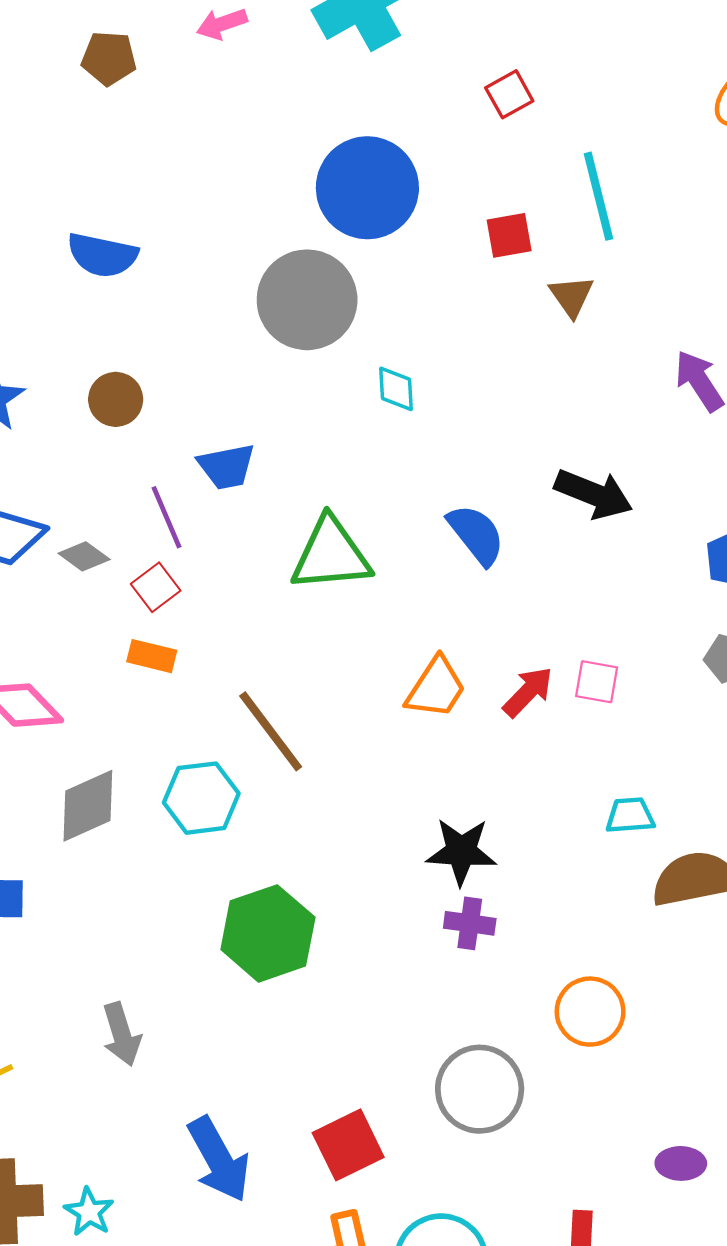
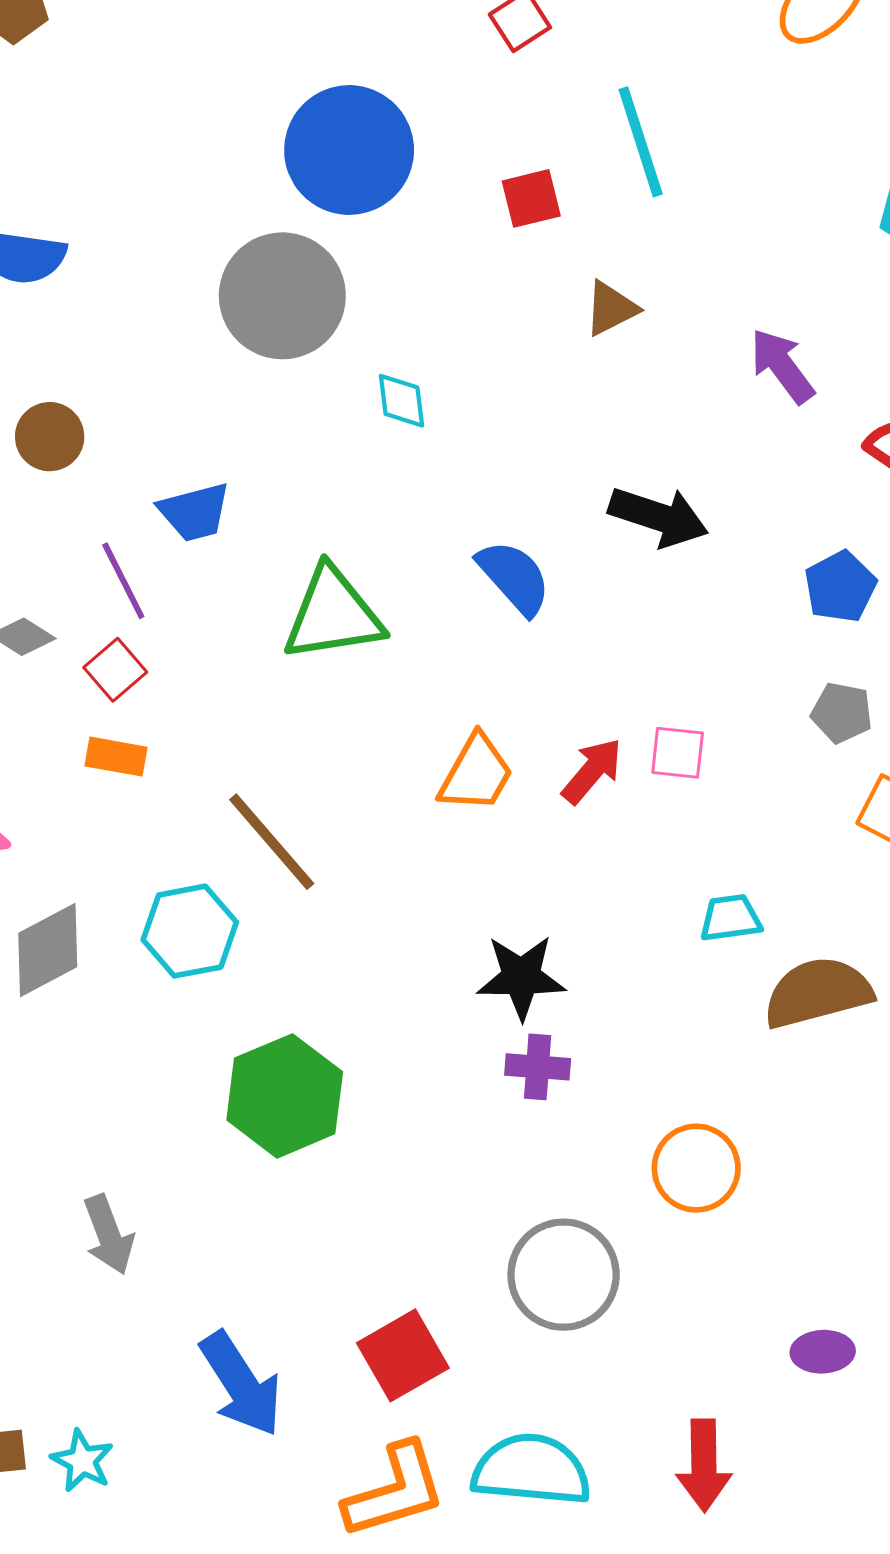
brown triangle: (571, 296) -> (611, 308), moved, turned 42

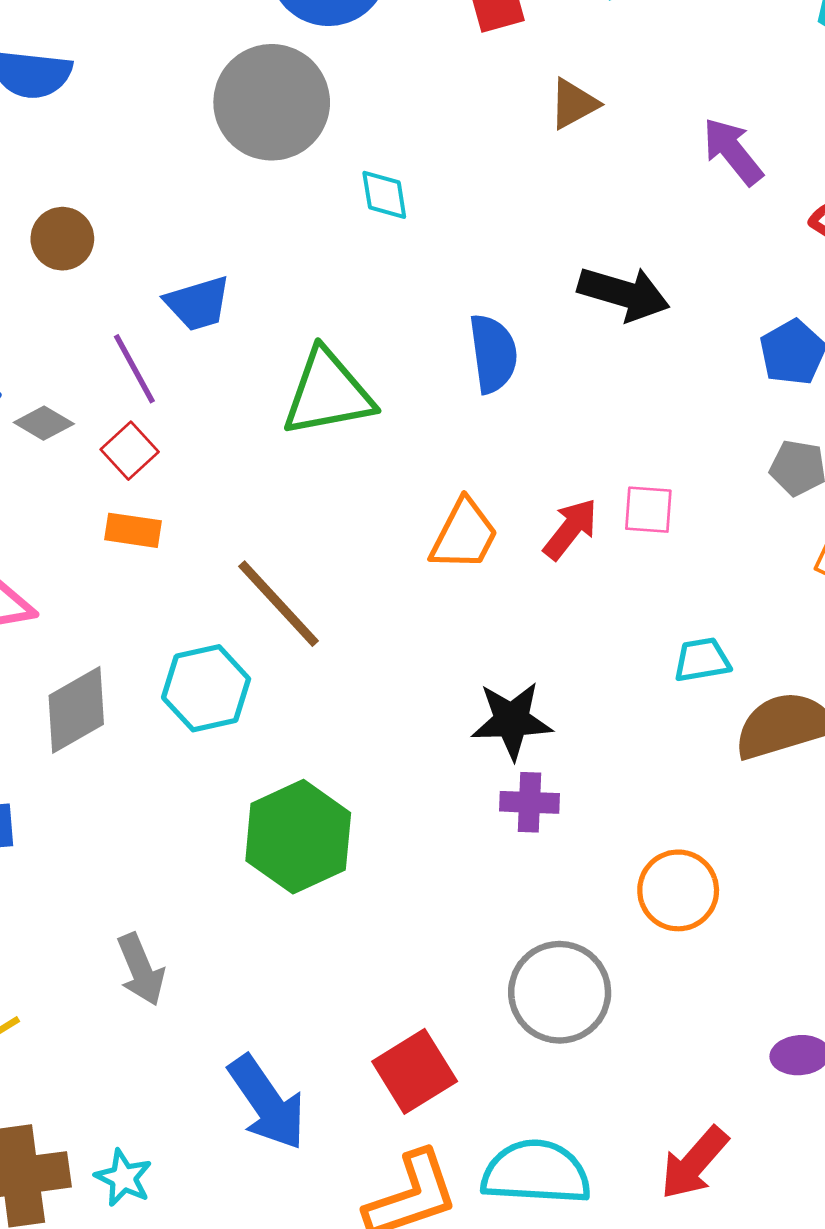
blue semicircle: (514, 577) -> (493, 354), turned 36
red arrow: (704, 1465) -> (694, 1163), turned 44

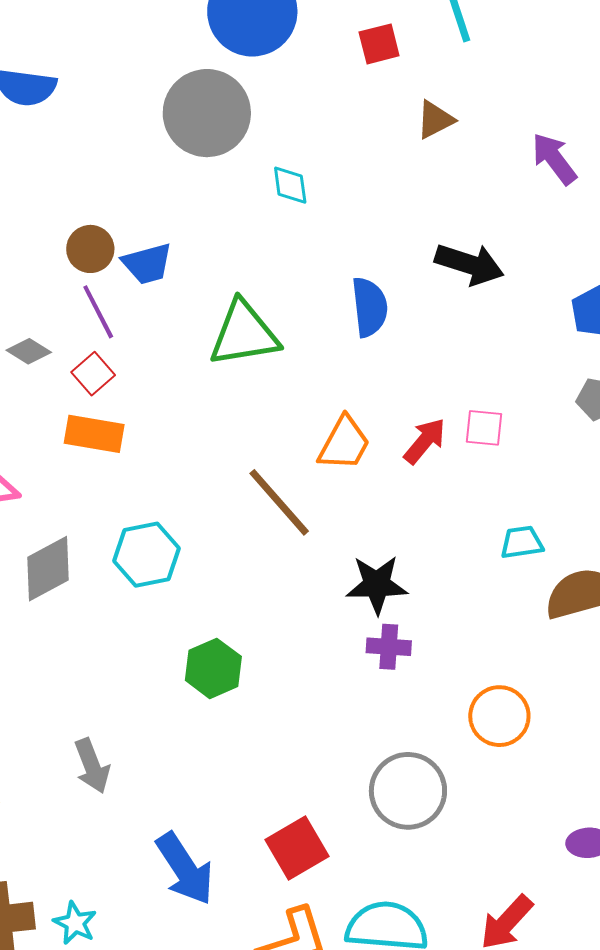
brown circle: (62, 239) -> (90, 249), moved
orange rectangle: (133, 530) -> (94, 434), size x1.4
brown line: (279, 604) -> (279, 502), moved
green hexagon: (298, 837) -> (213, 668), size x0.7

